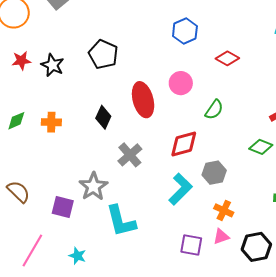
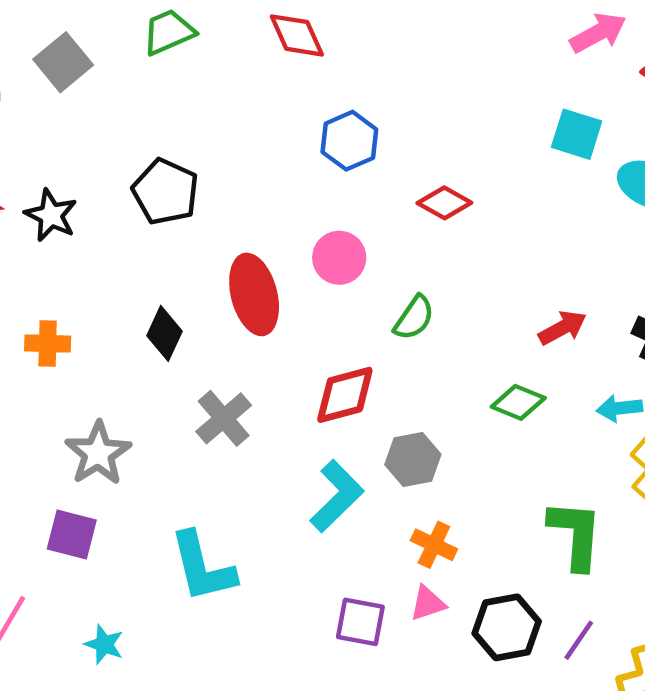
gray star: (93, 186) -> (98, 453), moved

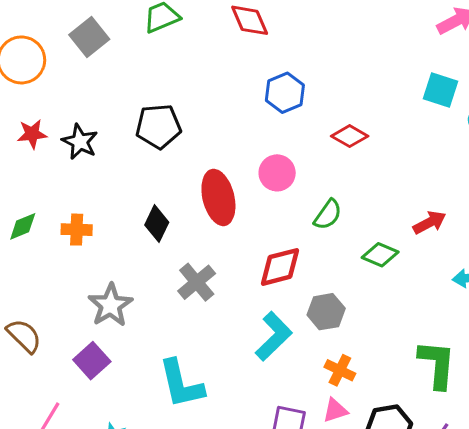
black pentagon: (165, 192) -> (158, 126), turned -30
green diamond: (518, 402) -> (380, 255), moved
purple square: (72, 534) -> (92, 361), turned 33

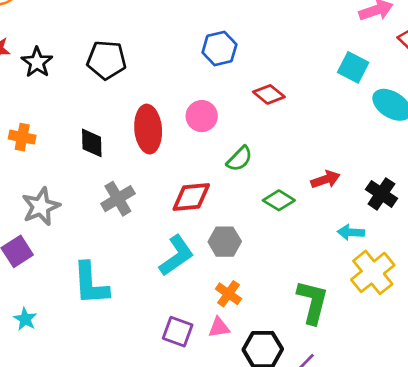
black diamond: (157, 224) -> (92, 143), turned -36

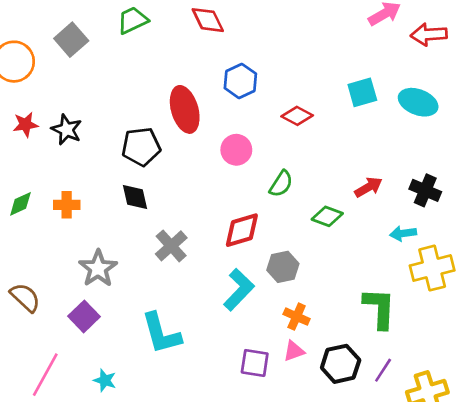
black pentagon: (106, 60) -> (141, 147), moved
cyan square: (353, 67) -> (362, 92), moved, turned -32
red ellipse: (148, 129) -> (185, 109), moved
yellow cross: (373, 272) -> (432, 268), turned 36

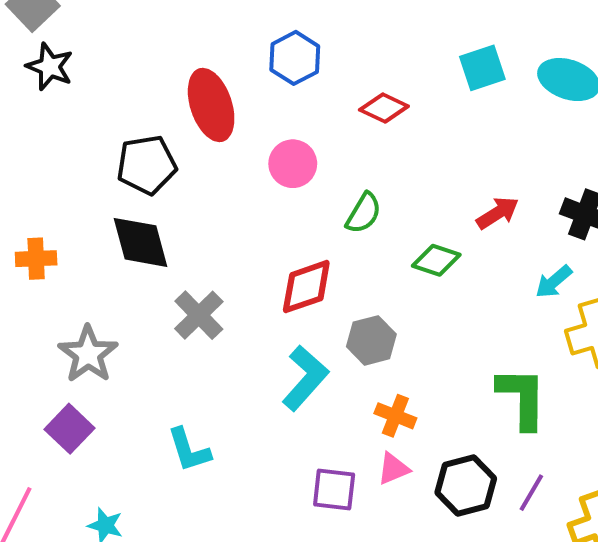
black star: (67, 130) -> (50, 67), moved
black diamond: (135, 197) -> (140, 242), size x1.4
cyan arrow: (403, 233) -> (554, 282), turned -30
cyan L-shape: (161, 333) -> (189, 450), size x0.7

